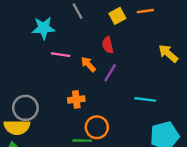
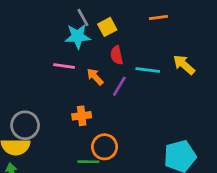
yellow square: (117, 16) -> (107, 27), moved
cyan star: (44, 28) -> (78, 36), moved
cyan line: (145, 99) -> (148, 70), moved

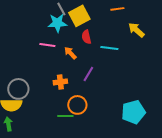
yellow square: (107, 27) -> (79, 16), size x1.5
yellow arrow: (184, 65) -> (136, 30), moved
purple line: (119, 86) -> (88, 74), moved

